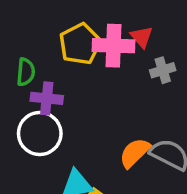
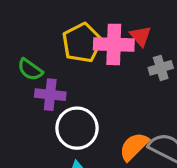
green semicircle: (26, 72) -> (30, 70), turned 120
white circle: (40, 133) -> (77, 128), moved

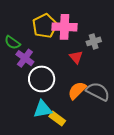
red triangle: (141, 36) -> (76, 57), moved
purple cross: (50, 95) -> (25, 58), turned 30

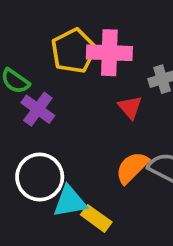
white circle: (42, 79) -> (40, 177), moved

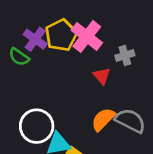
pink cross: (109, 53) -> (87, 36), turned 36
purple cross: (38, 109) -> (35, 39), moved

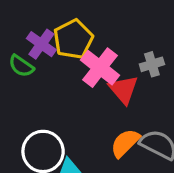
pink cross: (87, 36) -> (100, 68), moved
red triangle: (102, 76) -> (123, 89), size x1.4

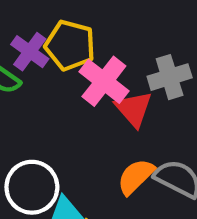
yellow pentagon: (73, 39) -> (70, 45), turned -30
gray cross: (152, 64) -> (170, 77), size x1.4

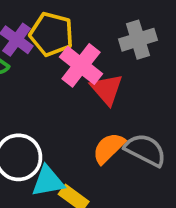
gray cross: (170, 77) -> (138, 40), moved

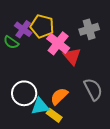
orange semicircle: (109, 148) -> (59, 96), moved
gray semicircle: (145, 150) -> (93, 89), turned 35

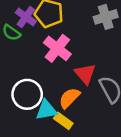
pink cross: (58, 43) -> (57, 48), moved
red triangle: (72, 56) -> (85, 74), moved

